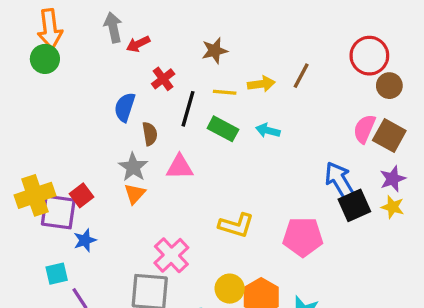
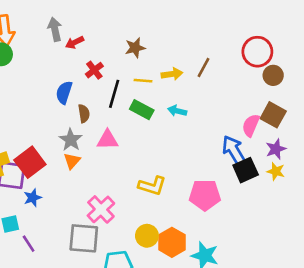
pink semicircle: (364, 129) -> (251, 125), moved
red square: (82, 195) -> (30, 162), size x1.6

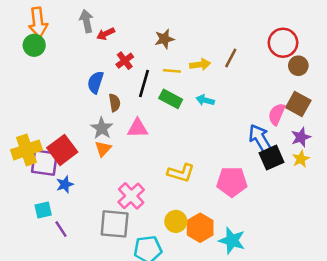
yellow star: (276, 171) -> (301, 159), turned 30

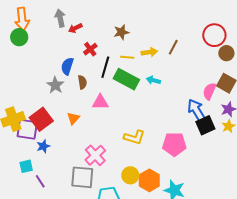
green rectangle: (171, 99) -> (126, 79), size x1.4
gray star: (102, 128) -> (55, 85), moved

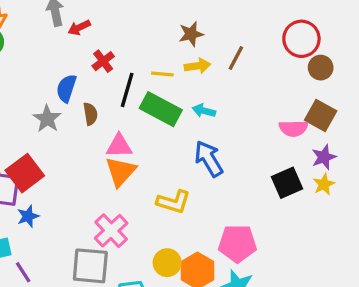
brown star: (121, 32) -> (191, 34), moved
pink semicircle: (209, 91) -> (293, 128), turned -114
blue arrow: (196, 110) -> (209, 159), moved
orange triangle: (73, 118) -> (121, 172), moved, size x1.5
pink pentagon: (174, 144) -> (237, 243), moved

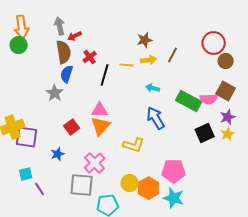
green rectangle: (161, 109) -> (189, 101), moved
brown semicircle: (90, 114) -> (64, 52), moved, size x1.6
red square: (25, 173) -> (72, 127), moved, size x0.7
blue star: (28, 216) -> (58, 154), moved

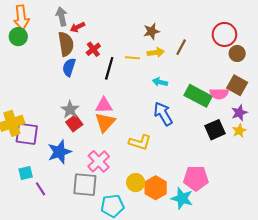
gray star: (55, 93) -> (70, 110), moved
blue star: (58, 154) -> (59, 152), size x1.6
pink pentagon: (174, 171) -> (196, 178), moved

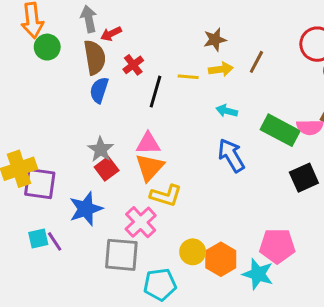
green circle: (18, 37) -> (47, 47), moved
yellow L-shape: (140, 142) -> (166, 195), moved
purple line: (40, 189) -> (55, 241), moved

